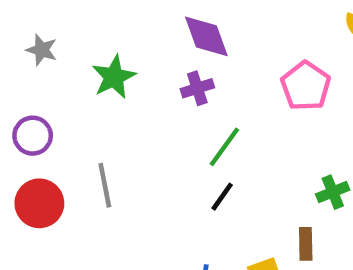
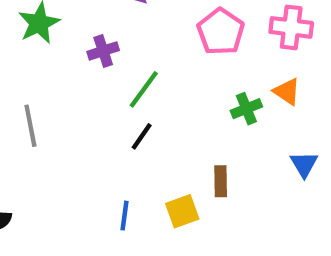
purple cross: (197, 88) -> (103, 51), moved
green cross: (333, 192) -> (246, 109), moved

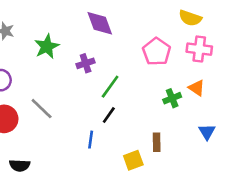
gray line: (30, 126) -> (42, 109), turned -35
blue line: (124, 216) -> (91, 140), moved

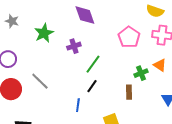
brown rectangle: (157, 142) -> (129, 92), moved

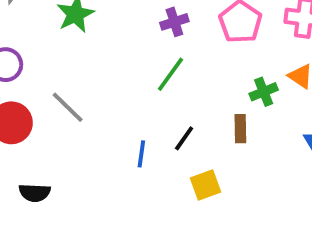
purple cross: (74, 46) -> (174, 22), moved
black line: (92, 86) -> (184, 138), moved

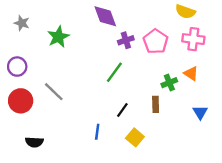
purple cross: (174, 22) -> (126, 40), moved
blue line: (141, 154) -> (97, 132), moved
yellow square: (205, 185) -> (135, 137), turned -30

